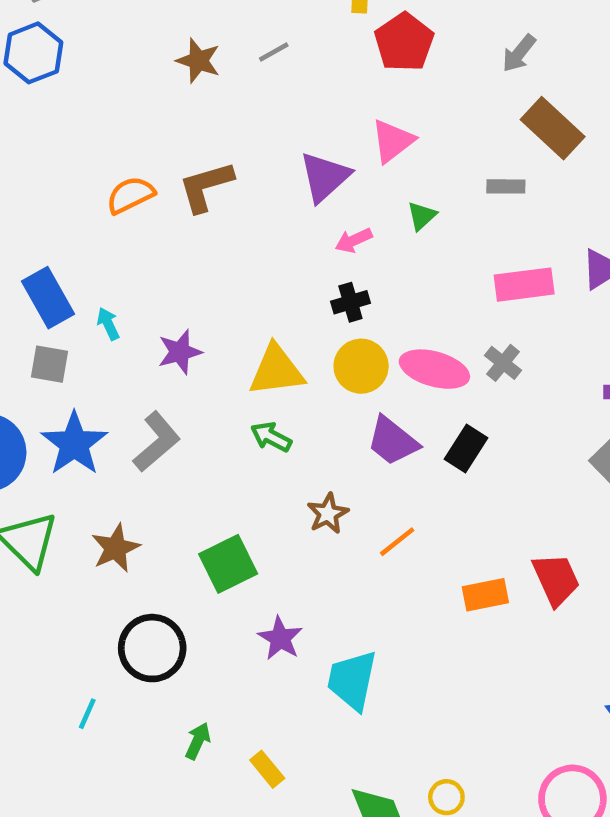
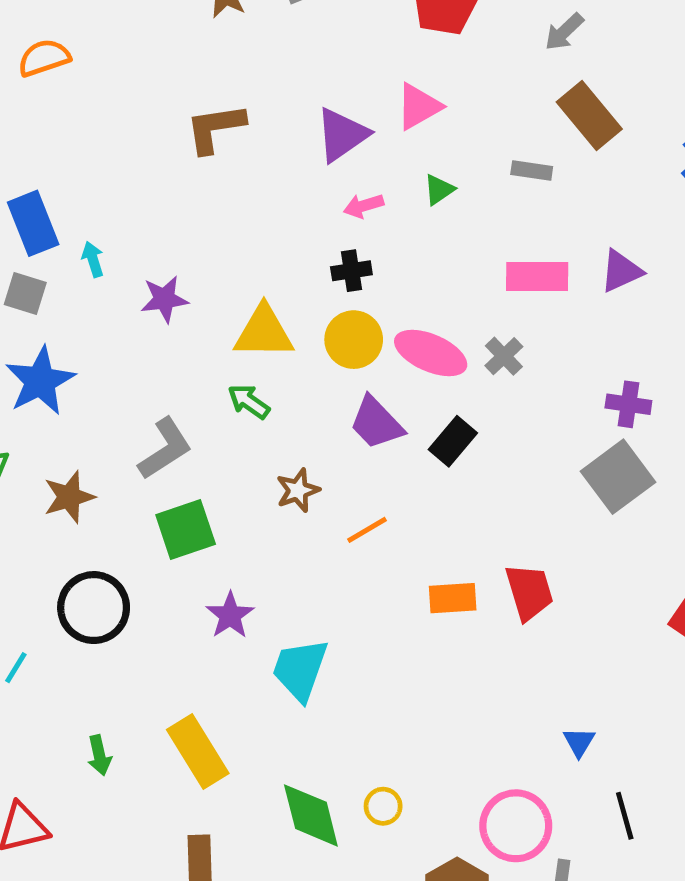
orange semicircle: (130, 195) -> (44, 58), moved
gray L-shape: (157, 442) -> (165, 449), moved
green arrow: (198, 741) -> (99, 755), moved, turned 135
yellow rectangle: (267, 769) -> (198, 751), size x1.8

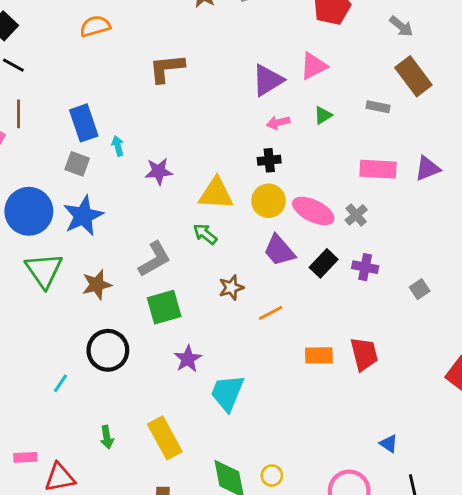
gray arrow: (564, 32) -> (401, 26), turned -100
brown L-shape: (215, 128) -> (167, 68), moved
purple cross: (628, 404) -> (365, 267), moved
gray square: (618, 477) -> (420, 289), size x0.5
blue triangle: (579, 742) -> (389, 444), turned -30

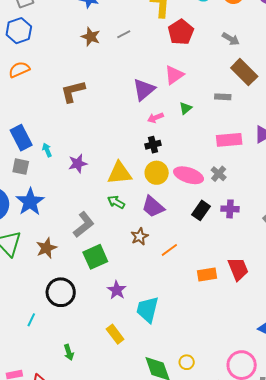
purple trapezoid: (279, 250) -> (153, 207), moved
yellow rectangle: (165, 438) -> (115, 334), moved, size x0.7

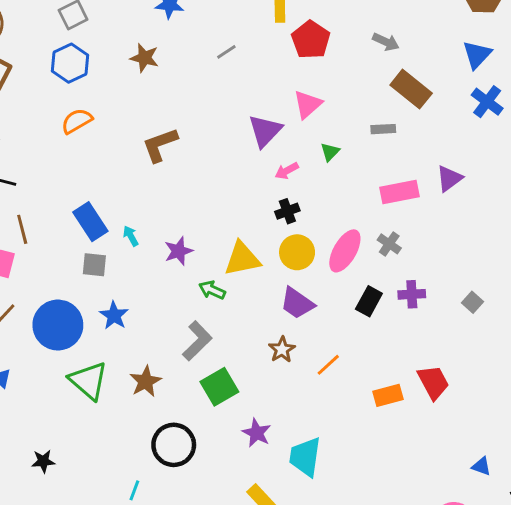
brown star: (91, 37) -> (144, 58), moved
pink ellipse: (189, 175) -> (345, 251), turned -72
blue star: (30, 202) -> (114, 315), size x0.7
green arrow: (116, 202) -> (212, 290), moved

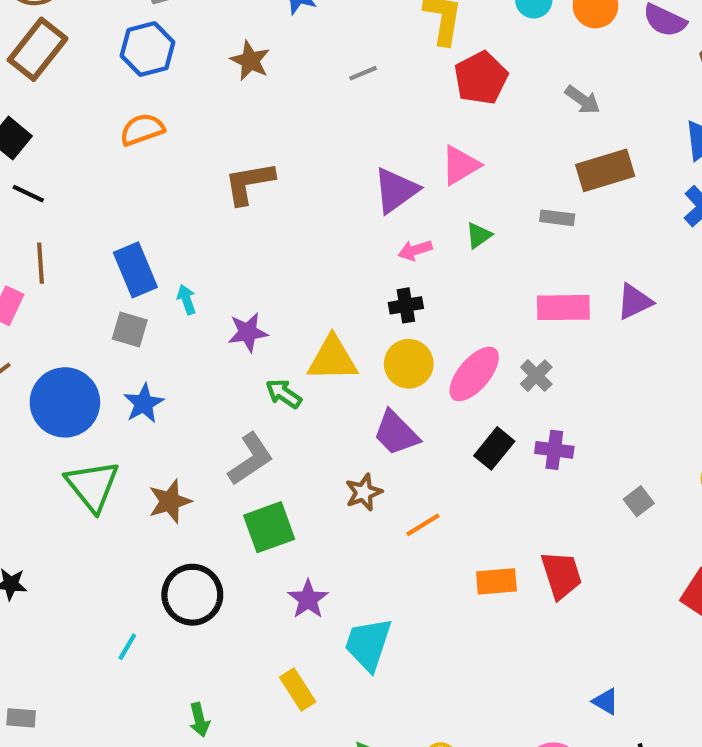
brown rectangle: (411, 89) -> (605, 170), turned -66
gray square: (472, 302) -> (639, 501), moved

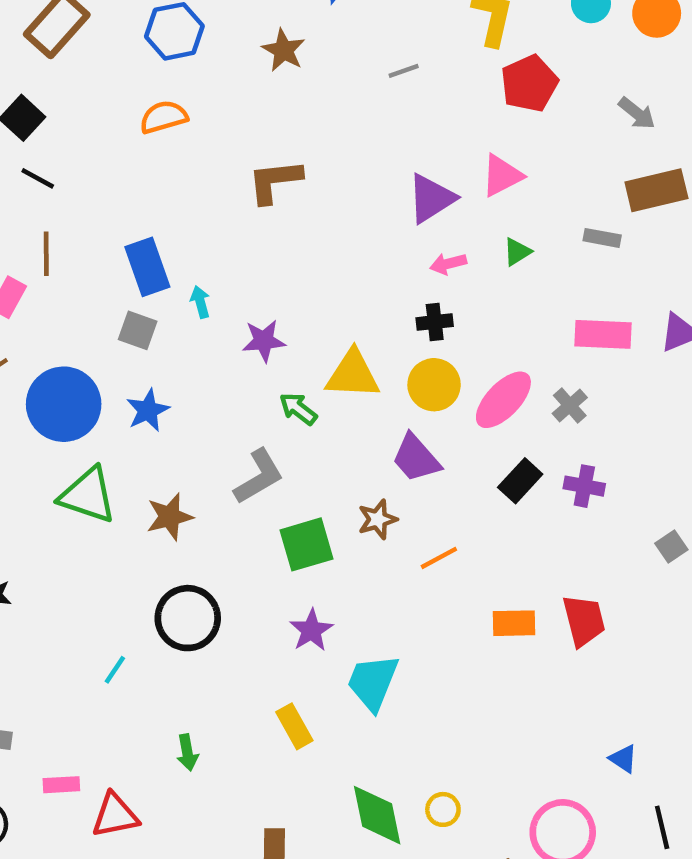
green triangle: (92, 486) -> (88, 495), turned -36
green square: (269, 527) -> (307, 544), moved

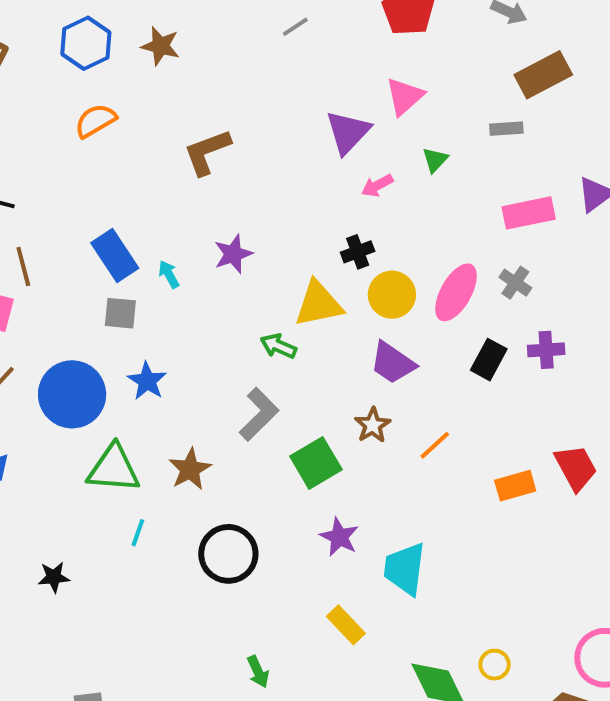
brown star: (284, 50) -> (160, 46), moved
black cross: (435, 322) -> (358, 252), moved
purple star: (264, 341) -> (233, 254), moved
cyan line: (115, 670) -> (138, 533), moved

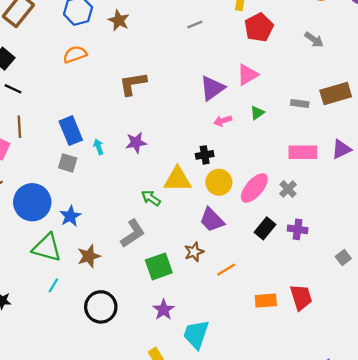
brown rectangle: (543, 75) -> (336, 93), moved
blue star: (147, 381) -> (70, 216), moved

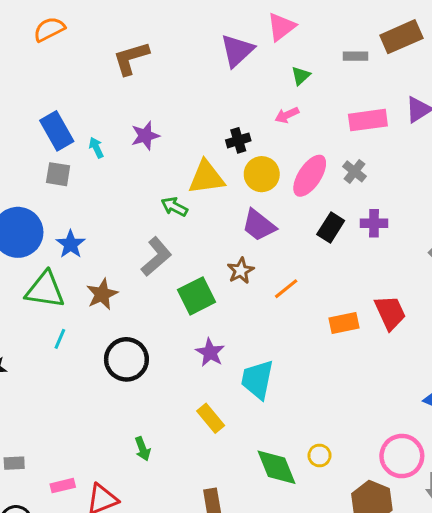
pink arrow: (223, 121) -> (287, 115), moved

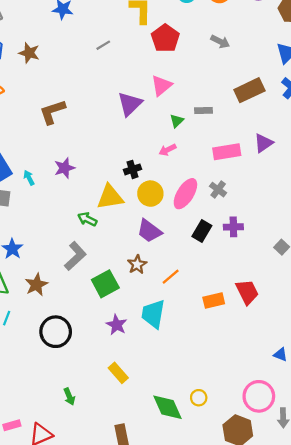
gray rectangle: (356, 56) -> (203, 110), moved
cyan trapezoid: (257, 379) -> (153, 314), moved

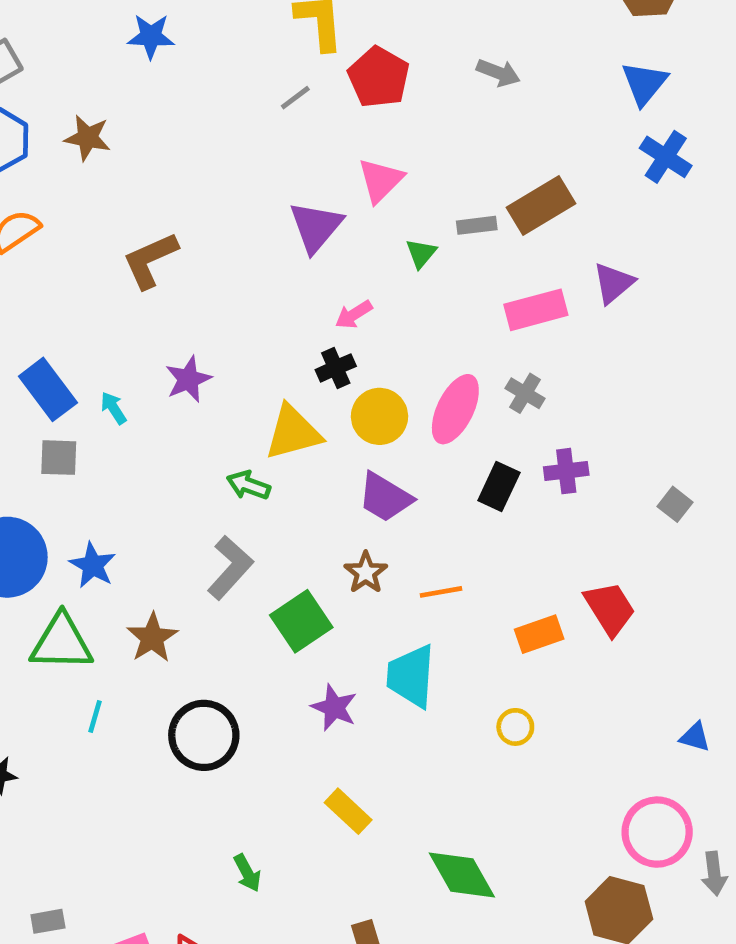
gray line: (103, 45) -> (295, 98), moved
brown rectangle: (249, 90) -> (541, 205), moved
pink arrow: (167, 150) -> (354, 315), moved
orange line: (171, 277) -> (441, 592), turned 36
yellow circle: (199, 398) -> (515, 727), moved

